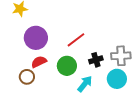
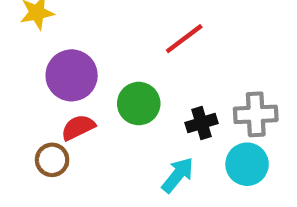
red line: (76, 40) -> (184, 39), moved
green circle: (67, 66) -> (139, 104), moved

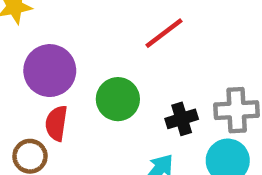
red semicircle: (78, 127) -> (56, 123), turned -56

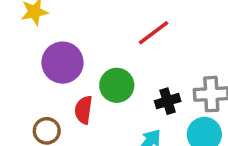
red semicircle: (56, 123) -> (83, 110), moved

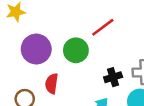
green circle: (117, 85) -> (76, 50), moved

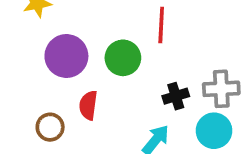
red line: (103, 27) -> (161, 25), turned -50

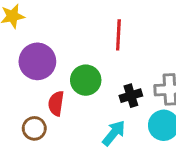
green circle: (123, 58) -> (86, 80), moved
brown circle: (50, 127) -> (34, 128), moved

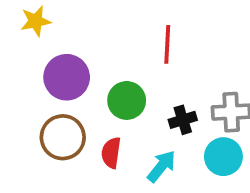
red semicircle: (56, 103) -> (111, 153), moved
brown circle: (34, 128) -> (63, 137), moved, size x1.5

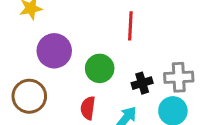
brown circle: (63, 137) -> (29, 96), moved

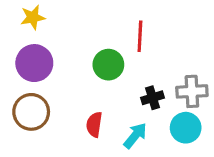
purple circle: (54, 51) -> (34, 63), moved
green circle: (100, 68) -> (108, 65), moved

